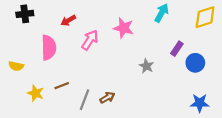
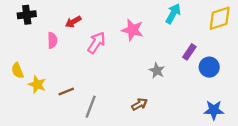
pink semicircle: (49, 48) -> (52, 40), moved, size x0.6
yellow semicircle: (16, 66) -> (17, 71), turned 56
yellow star: (36, 93) -> (37, 84), moved
brown arrow: (107, 98) -> (139, 104), moved

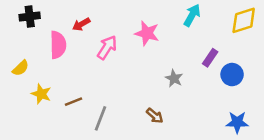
pink semicircle: (52, 40) -> (58, 45), size x1.5
yellow semicircle: (17, 71) -> (21, 68), moved, turned -112
brown arrow: (139, 104) -> (155, 116), turned 70

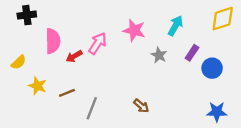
cyan arrow: (192, 15) -> (175, 26), moved
red arrow: (81, 24) -> (74, 56), moved
gray star: (174, 78) -> (159, 55), moved

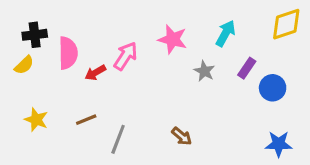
black cross: (27, 15) -> (35, 35), moved
yellow semicircle: (19, 62) -> (24, 65), moved
yellow star: (37, 86) -> (36, 120), moved

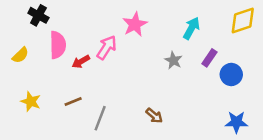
black cross: (35, 35) -> (38, 15), moved, turned 36
pink star: (173, 39) -> (135, 24), moved, turned 30

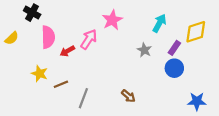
yellow diamond: (243, 21) -> (196, 32), moved
yellow semicircle: (20, 55) -> (12, 38), moved
blue circle: (231, 74) -> (174, 68), moved
yellow star: (31, 101) -> (40, 74), moved

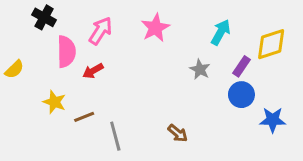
yellow semicircle: (12, 38) -> (14, 69), moved
pink arrow: (89, 39) -> (100, 31), moved
gray line: (83, 98) -> (115, 136), turned -36
blue star: (197, 101) -> (273, 120), moved

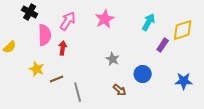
gray star: (200, 69) -> (113, 59), moved
red arrow: (93, 71) -> (63, 48), turned 128
blue circle: (241, 95) -> (143, 74), moved

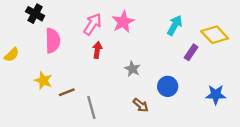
pink arrow: (68, 21) -> (93, 24), moved
yellow diamond: (183, 30) -> (215, 35), turned 65
red arrow: (63, 48) -> (97, 50), moved

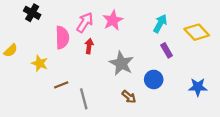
pink semicircle: (53, 41) -> (62, 38), moved
purple rectangle: (191, 52) -> (167, 50), moved, turned -64
gray star: (132, 69) -> (121, 63), size x1.6
yellow star: (43, 81) -> (40, 63), moved

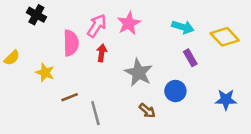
cyan arrow: (160, 24) -> (183, 27), turned 78

